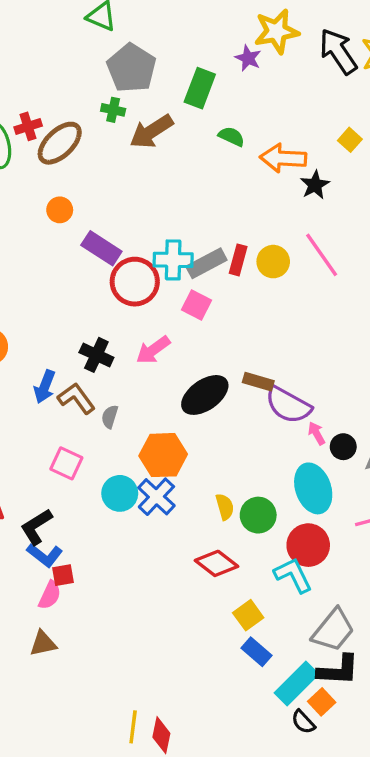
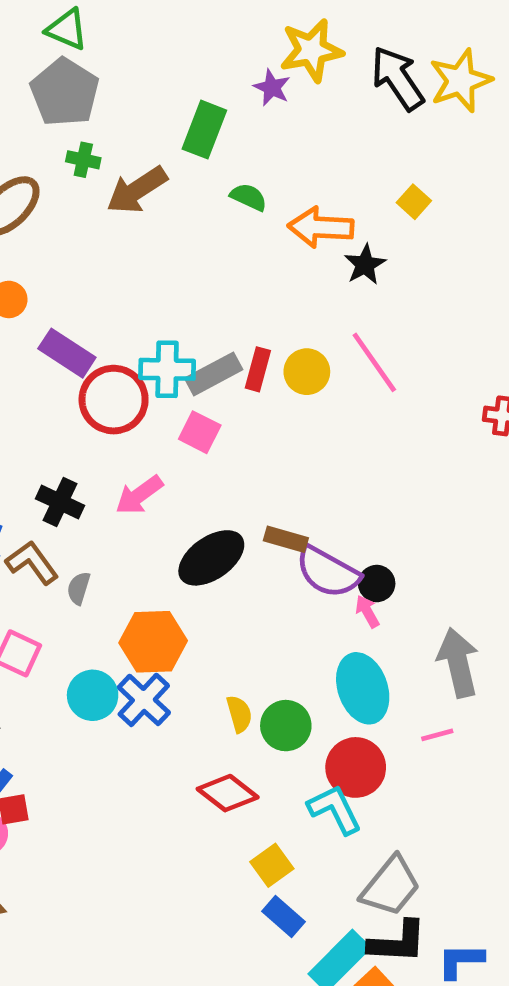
gray pentagon: (131, 68) -> (65, 92), moved
black circle: (343, 447) -> (377, 584), moved

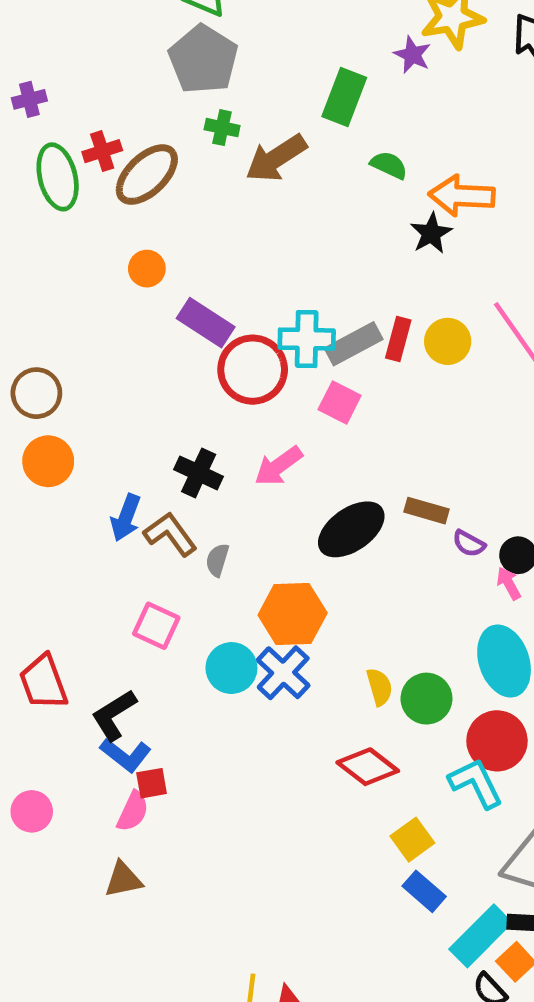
black star: (365, 265) -> (431, 233), moved
purple semicircle: (328, 572) -> (469, 543), size x0.5

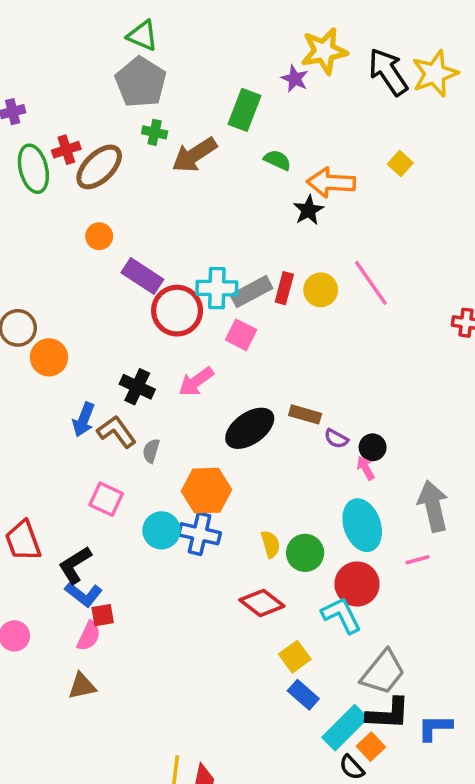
orange circle: (48, 461) -> (49, 357), moved
blue cross: (283, 673) -> (200, 534), turned -30

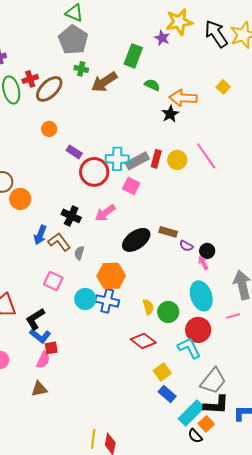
purple rectangle: (142, 276) -> (74, 152), size x0.7

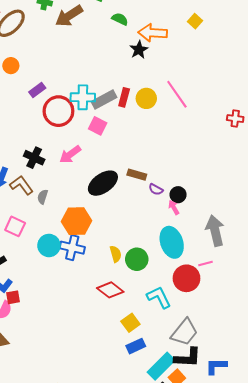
purple rectangle: (74, 152) -> (37, 90), turned -70
red circle: (198, 330) -> (187, 278), moved
blue rectangle: (167, 394) -> (136, 346), turned -66

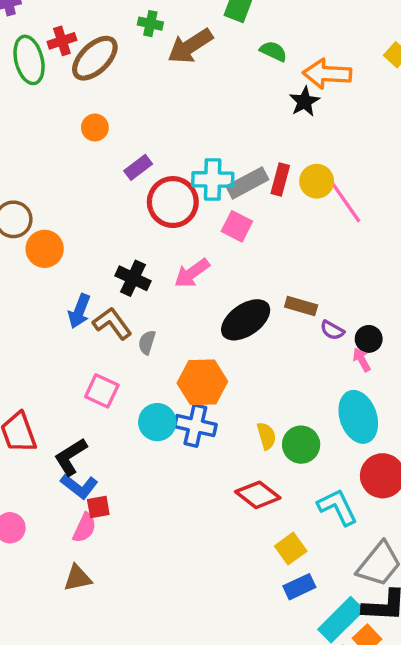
pink line: (177, 94) -> (344, 200), moved

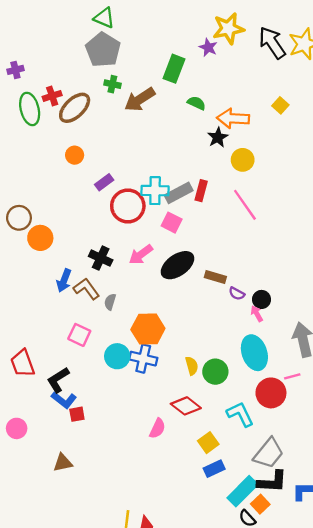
yellow circle: (317, 181) -> (243, 160), moved
black ellipse: (246, 320) -> (178, 265), moved
pink semicircle: (84, 528) -> (157, 428), moved

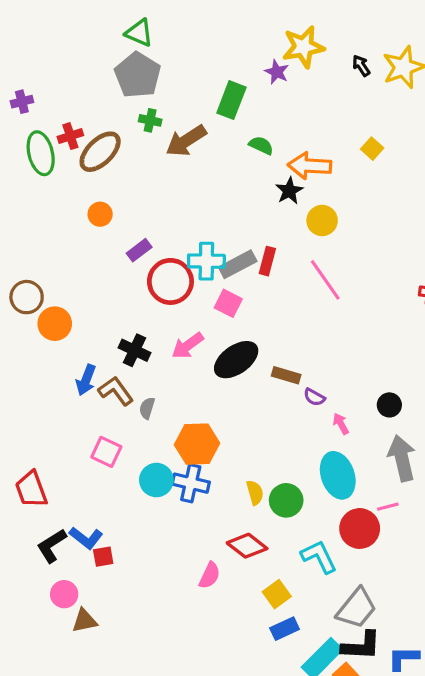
black arrow: (272, 43) -> (361, 66), size x0.5
black circle: (262, 299) -> (389, 405), moved
black L-shape: (58, 380) -> (52, 546), moved
pink circle: (17, 428) -> (64, 594), moved

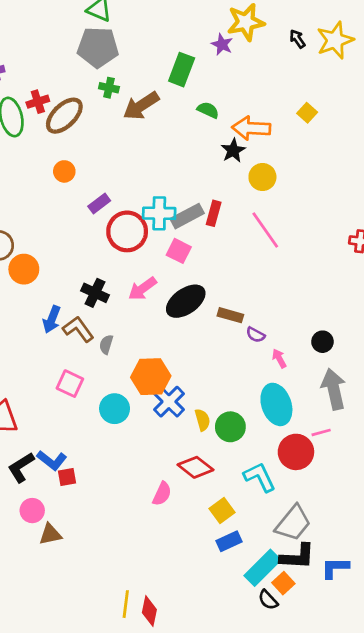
gray pentagon: (138, 75) -> (98, 47), turned -30
blue cross: (191, 483) -> (169, 402), moved, turned 32

